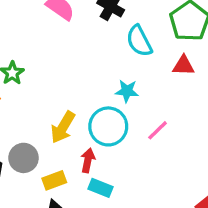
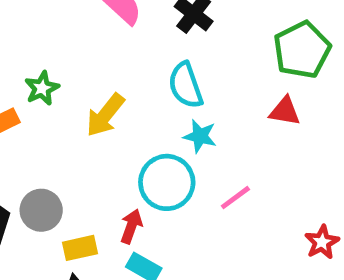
cyan semicircle: (139, 41) -> (186, 85), moved
yellow arrow: (63, 127) -> (105, 115), moved

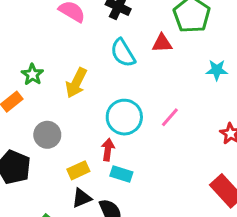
red triangle: (285, 111) -> (162, 43), moved
cyan star: (200, 136) -> (217, 70), moved
gray circle: (41, 210) -> (47, 135), moved

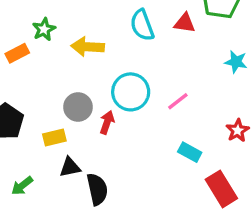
yellow arrow: (76, 83) -> (88, 47), turned 56
gray circle: (47, 135) -> (78, 107), moved
yellow rectangle: (78, 170) -> (54, 137), moved
cyan rectangle: (121, 174) -> (190, 152), moved

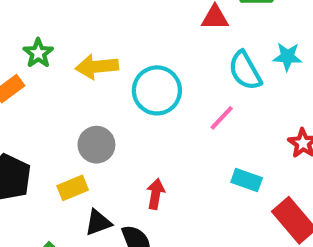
cyan semicircle: (142, 25) -> (245, 71), moved
cyan circle: (131, 92) -> (157, 90), moved
red arrow: (107, 122) -> (156, 194), moved

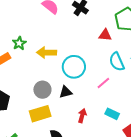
yellow rectangle: (73, 188) -> (40, 114), moved, size x1.5
red arrow: (156, 194) -> (82, 116), moved
black triangle: (98, 222) -> (66, 92), moved

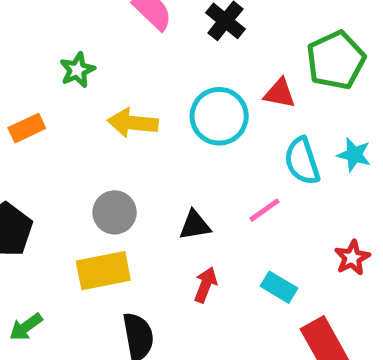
green star: (19, 43) -> (77, 70), moved
cyan circle: (74, 67) -> (219, 116), moved
black triangle: (66, 92) -> (195, 225), moved

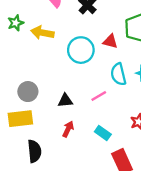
yellow arrow: (133, 123) -> (42, 33), moved

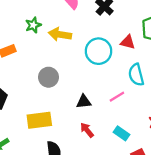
gray circle: (28, 92) -> (48, 77), moved
red arrow: (68, 129) -> (87, 130), turned -63

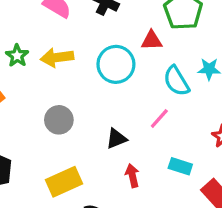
red arrow: (87, 130) -> (132, 176), turned 42

